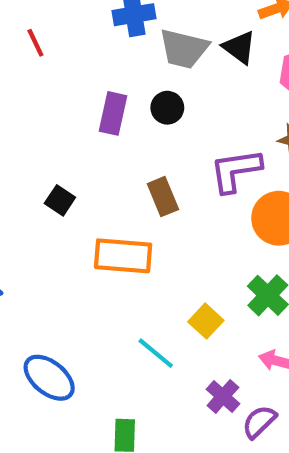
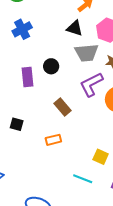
gray trapezoid: (184, 49) -> (86, 53), moved
orange rectangle: (123, 256) -> (53, 140), size x0.6

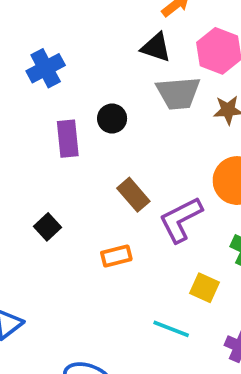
blue cross: (22, 29) -> (46, 68), moved
purple L-shape: (91, 84) -> (181, 220), moved
black square: (17, 124) -> (47, 227), turned 32

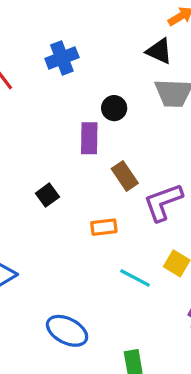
purple rectangle: (68, 139) -> (89, 138), moved
cyan line: (171, 329) -> (135, 278), moved

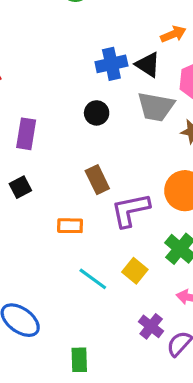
blue cross: (62, 58) -> (111, 64), moved
purple rectangle: (89, 138) -> (26, 134), moved

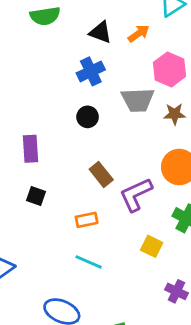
black triangle: (148, 65) -> (100, 32), moved
black square: (20, 187) -> (36, 196), turned -30
cyan line: (93, 279) -> (89, 262), moved

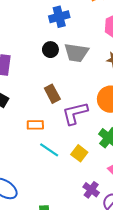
gray trapezoid: (138, 100) -> (76, 53), moved
cyan line: (89, 262) -> (49, 150), moved

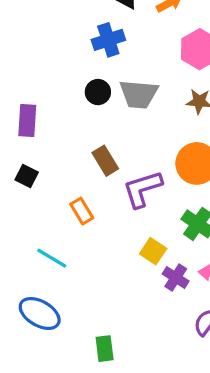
orange rectangle: (35, 125) -> (82, 211), turned 63
cyan line: (49, 150) -> (52, 258), moved
purple cross: (91, 190) -> (176, 278), moved

